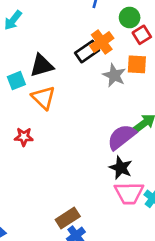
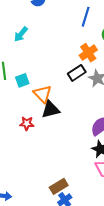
black rectangle: (87, 52) -> (77, 73), moved
black triangle: (42, 66) -> (51, 109), moved

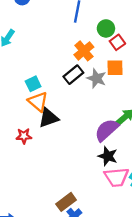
cyan square: (22, 80) -> (33, 84), moved

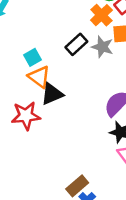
orange cross: (84, 51) -> (101, 15), moved
red star: (24, 136) -> (26, 116), size x1.6

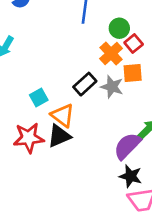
orange triangle: (39, 77) -> (63, 115), moved
red star: (26, 116) -> (29, 138), moved

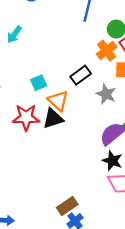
gray star: (112, 87) -> (106, 94), moved

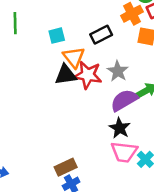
gray star: (106, 94) -> (118, 71), moved
red star: (26, 117) -> (88, 75), moved

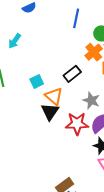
black triangle: (66, 75) -> (50, 112), turned -36
red star: (88, 75) -> (77, 124), moved

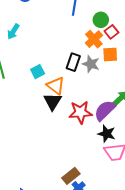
black rectangle: (72, 74) -> (73, 62), turned -30
gray star: (91, 100) -> (91, 64), moved

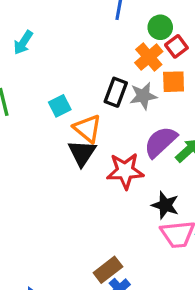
gray star: (91, 64) -> (143, 96), turned -30
purple semicircle: (105, 110) -> (161, 142), moved

